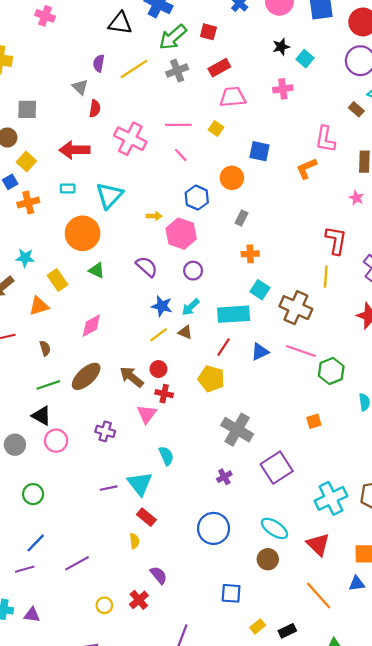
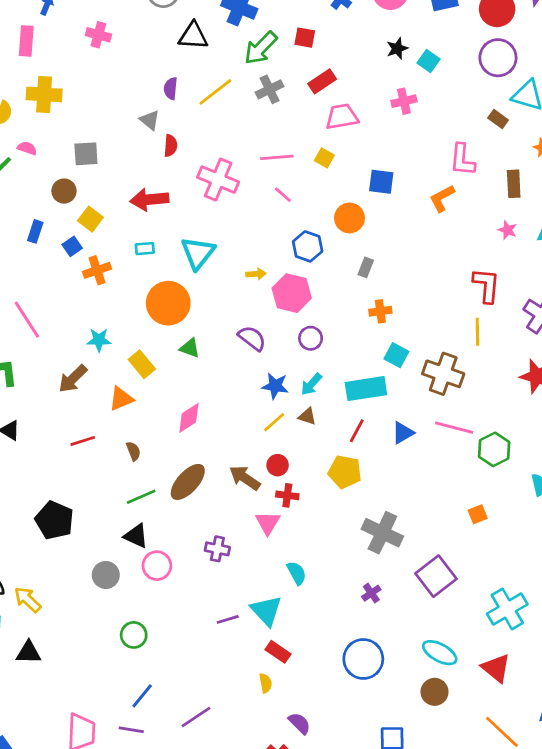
purple line: (25, 569) -> (131, 730), turned 30

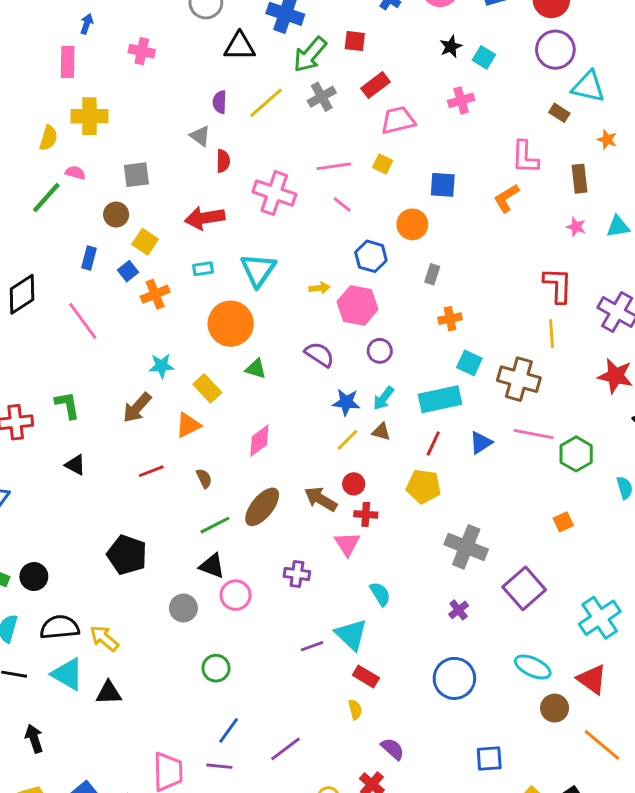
pink line: (27, 320) -> (83, 321), moved
brown circle: (435, 692) -> (555, 708), moved

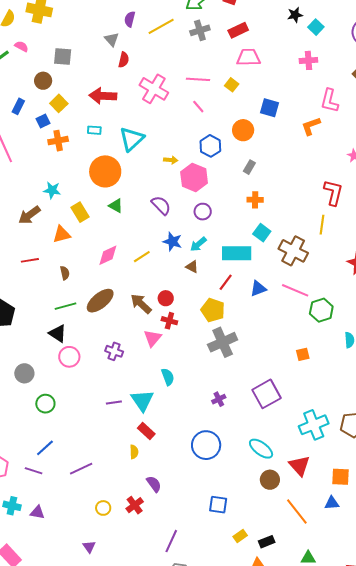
pink cross: (461, 100) -> (308, 60), moved
yellow line: (347, 440) -> (142, 257), moved
gray cross: (466, 547) -> (223, 342), moved, turned 32
gray circle: (183, 608) -> (24, 373), moved

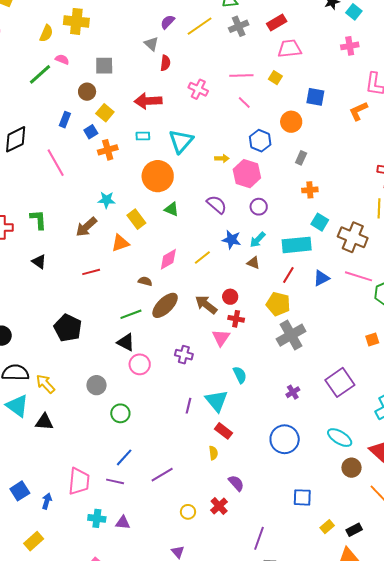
purple semicircle: (130, 19) -> (168, 22), turned 35
pink cross: (154, 89) -> (198, 89), size x0.7
brown semicircle: (65, 273) -> (145, 281), moved, turned -56
purple line: (114, 403) -> (189, 406), turned -63

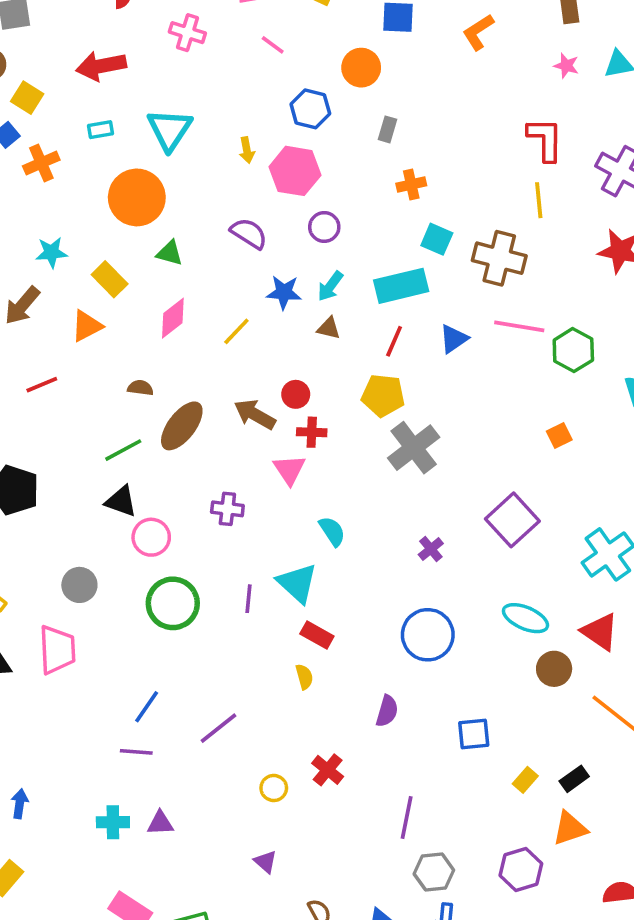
yellow arrow: (222, 158) -> (247, 150), turned 88
pink diamond: (168, 259) -> (173, 318), moved
green circle: (120, 413) -> (173, 603), moved, size x1.5
pink trapezoid: (79, 481) -> (57, 650), moved
purple semicircle: (236, 483) -> (387, 711), moved, turned 66

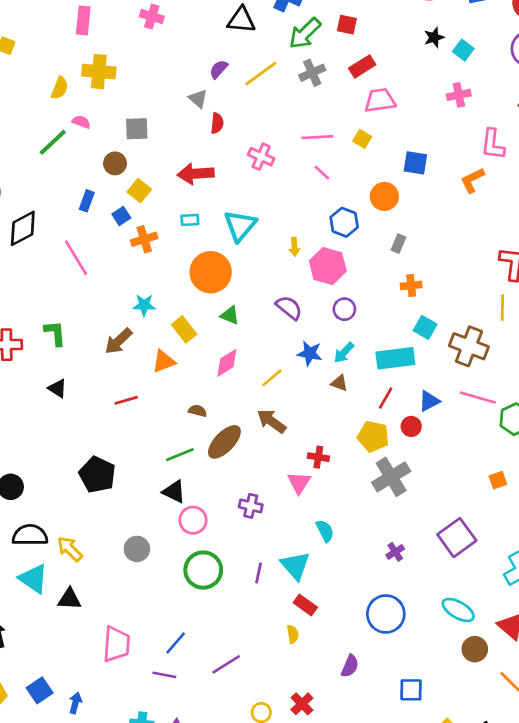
red circle: (296, 394) -> (411, 426), moved
brown arrow: (255, 414) -> (271, 421), moved
pink trapezoid: (57, 650) -> (116, 644), moved

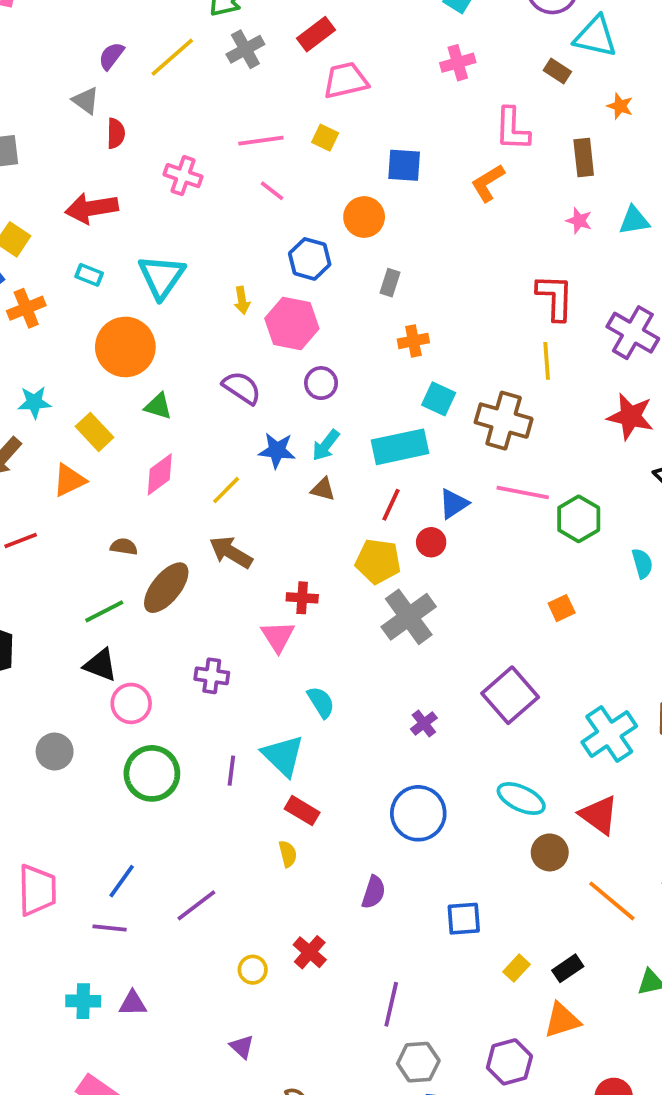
cyan rectangle: (190, 220) -> (89, 275), turned 30

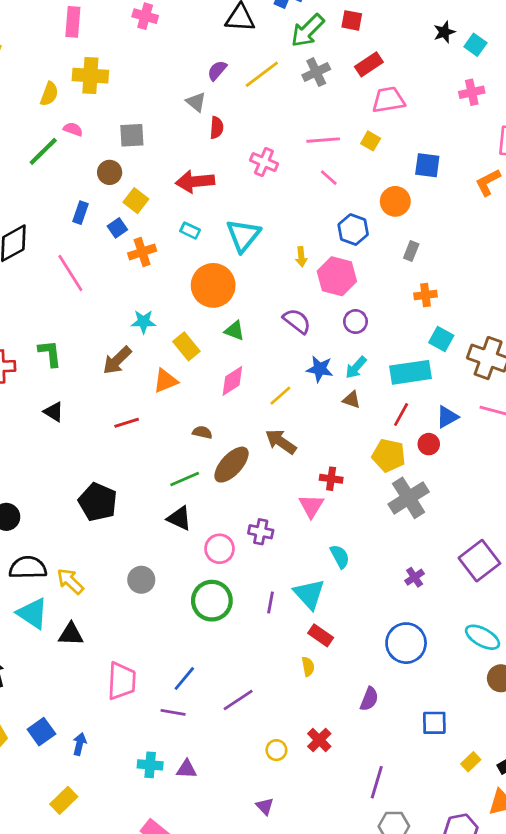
pink circle: (131, 703) -> (220, 549), moved

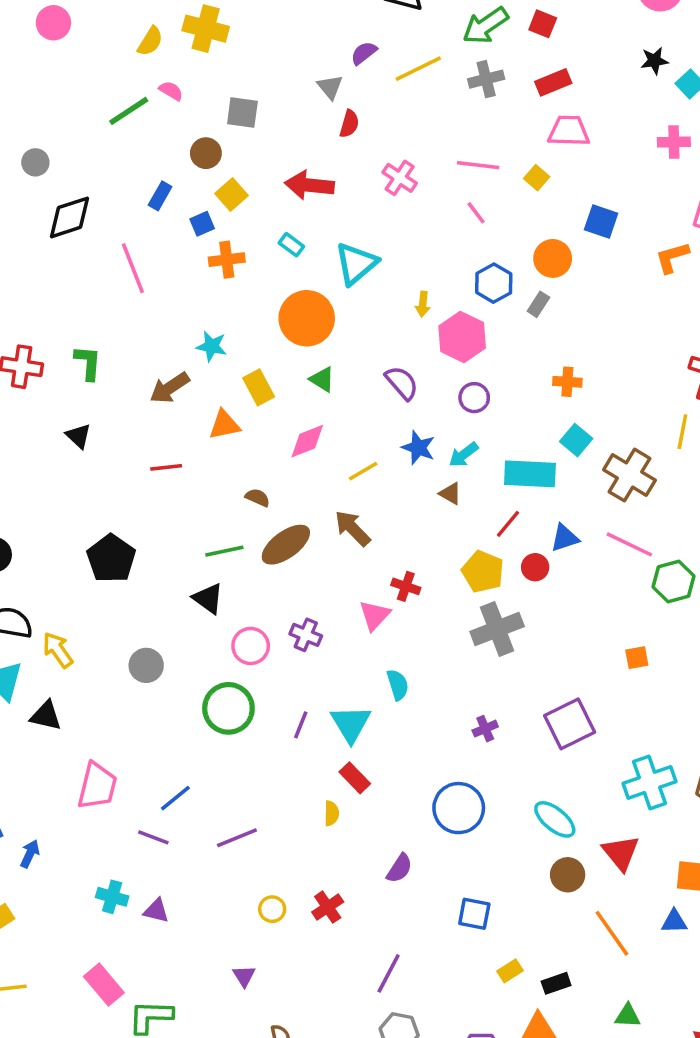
gray rectangle: (411, 251) -> (538, 304), moved

